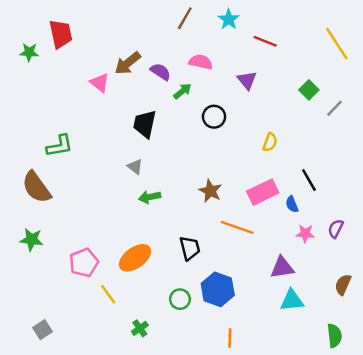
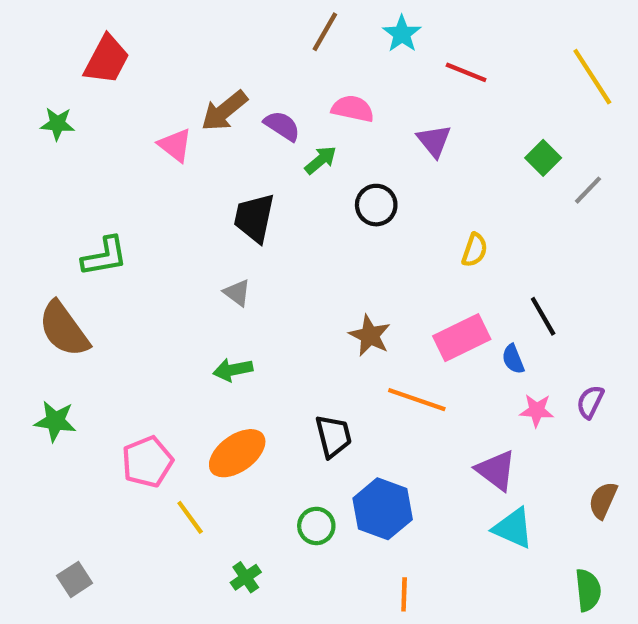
red trapezoid: (61, 34) -> (107, 60), turned 40
green star: (29, 52) -> (57, 124), moved
green arrow: (150, 197) -> (233, 370), moved
purple triangle: (282, 268) -> (496, 470), turned 45
cyan triangle: (292, 300) -> (513, 528), turned 30

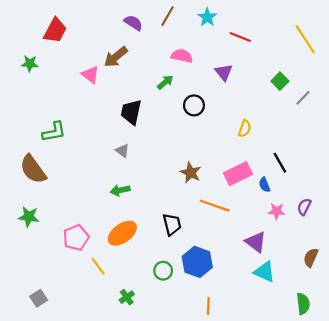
purple semicircle: (282, 126) -> (133, 23), moved

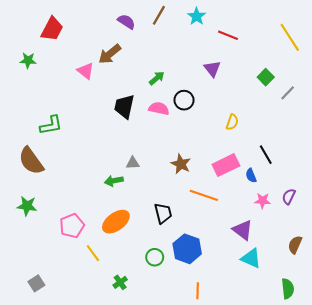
pink semicircle: (182, 56) -> (159, 109), moved
gray triangle: (122, 151) -> (133, 163), moved, turned -40

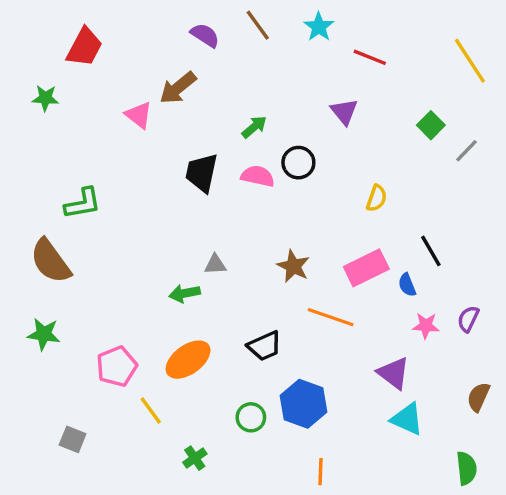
brown line: (159, 15) -> (258, 25), turned -66
black trapezoid: (163, 213) -> (264, 346), turned 80
gray square: (36, 283) -> (73, 439), moved, turned -35

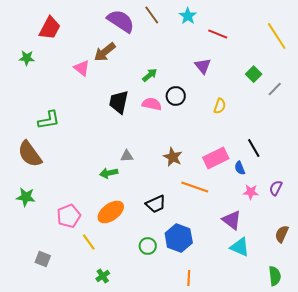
purple semicircle: (205, 35) -> (121, 21), size x1.6
yellow semicircle: (377, 198) -> (220, 106), moved
green cross: (195, 458) -> (103, 276), moved

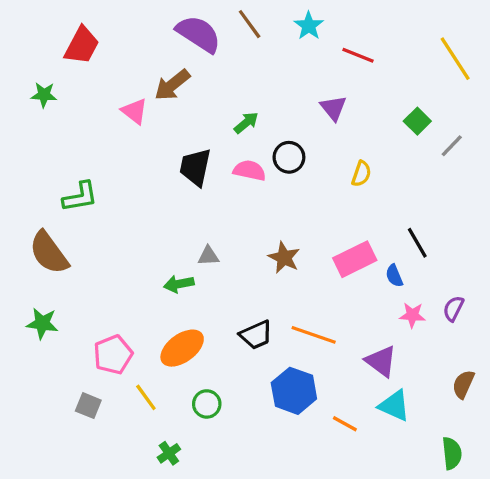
orange line: (195, 187) -> (314, 335), moved
green circle: (148, 246) -> (207, 404), moved
gray square: (43, 259) -> (88, 406), moved
orange line: (189, 278) -> (345, 424), moved, turned -63

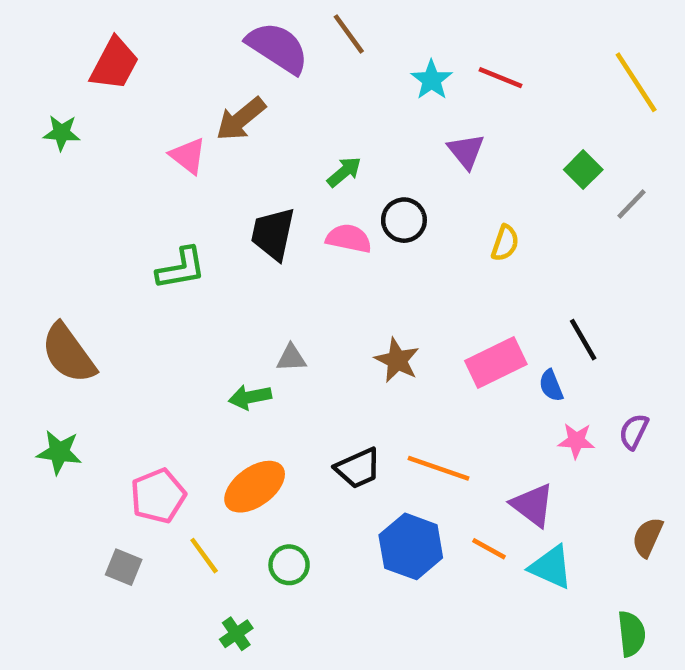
cyan star: (309, 26) -> (432, 80), moved
green L-shape: (80, 197) -> (181, 268), moved
orange line: (345, 424) -> (489, 549), moved

